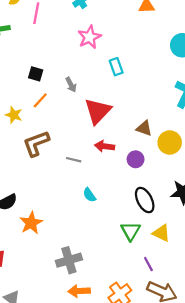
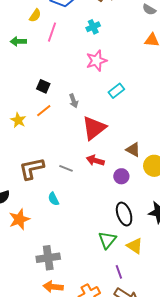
cyan rectangle: (116, 67) -> (116, 91), turned 63
brown L-shape: (36, 143) -> (32, 169), moved
cyan semicircle: (89, 195) -> (54, 199), moved

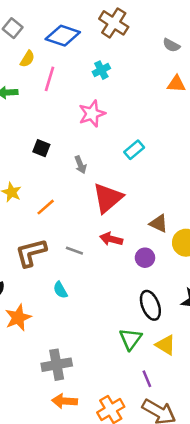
pink star: (96, 61) -> (92, 114), moved
orange line: (44, 111) -> (46, 207), moved

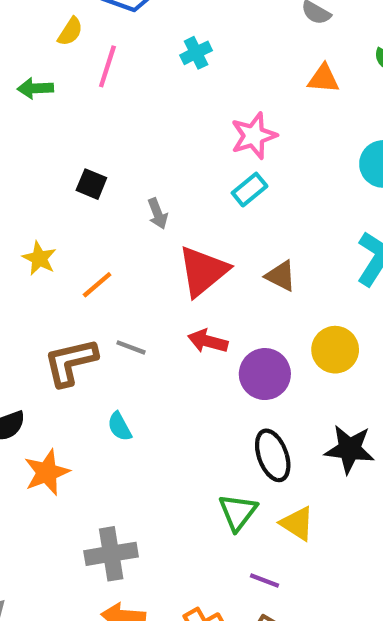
pink star: (92, 114) -> (254, 136), moved
brown triangle: (159, 223) -> (281, 276), moved
gray line: (74, 251) -> (131, 347), moved
purple circle: (145, 258) -> (265, 374), size x1.5
purple line: (147, 379) -> (265, 581), turned -48

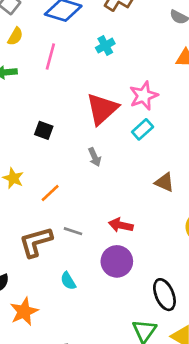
yellow semicircle: (70, 32) -> (15, 36), moved
gray arrow: (158, 214) -> (95, 157), moved
red triangle: (203, 271) -> (102, 109), moved
purple circle: (265, 374) -> (117, 261), moved

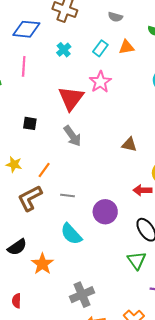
cyan rectangle: (143, 129) -> (100, 48), moved
gray arrow: (95, 157) -> (72, 136), size x1.5
red arrow: (121, 225) -> (142, 190), moved
brown L-shape: (36, 242) -> (30, 198), moved
cyan semicircle: (68, 281) -> (71, 234), size x1.6

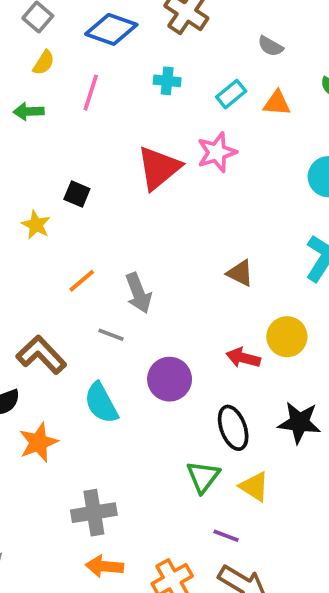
cyan cross: (64, 50) -> (167, 81), turned 32
gray arrow: (72, 136) -> (138, 293), moved
yellow star: (14, 164) -> (36, 225), moved
brown L-shape: (30, 198) -> (41, 355), moved, turned 60

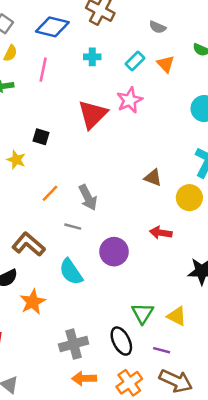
orange triangle: (277, 103) -> (166, 64), turned 48
yellow circle: (287, 337) -> (189, 198), moved
black ellipse: (233, 428) -> (121, 341), moved

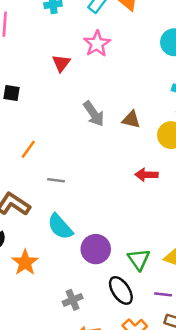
red triangle: (93, 114) -> (61, 63), size x0.6
gray arrow: (88, 197) -> (94, 114), moved
purple circle: (114, 252) -> (96, 249), moved
gray cross: (74, 344) -> (73, 300), size x0.7

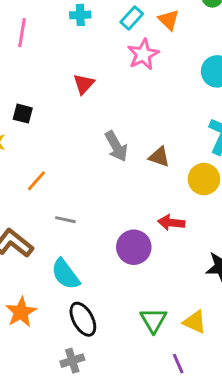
pink star: (97, 44) -> (143, 54), moved
purple circle: (96, 249) -> (134, 247), moved
black ellipse: (121, 290) -> (83, 319), moved
purple line: (163, 294) -> (178, 364), turned 54

